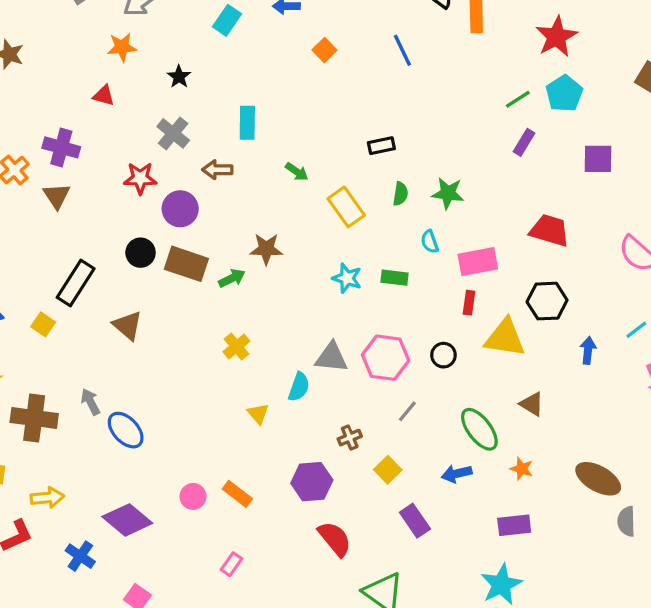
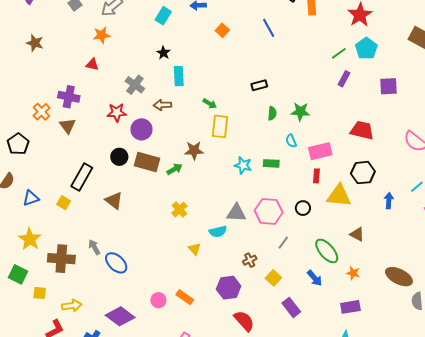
black star: (179, 77) -> (163, 53), moved
yellow rectangle: (346, 207) -> (220, 126), moved, turned 45
cyan semicircle: (299, 387) -> (218, 232), turned 60
blue arrow: (457, 474) -> (315, 278), turned -114

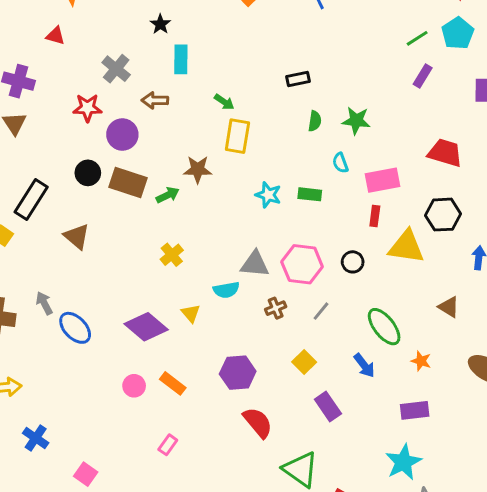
brown triangle: (357, 234) -> (449, 307), moved
brown cross: (250, 260) -> (276, 308), moved
purple diamond: (120, 316) -> (146, 327), moved

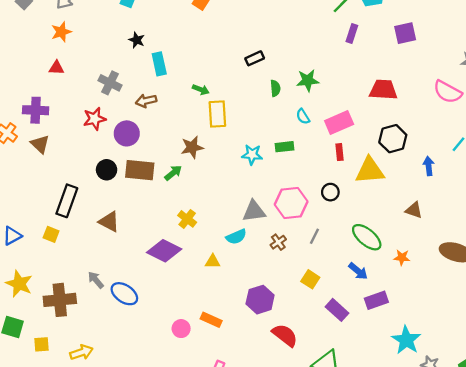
yellow triangle: (191, 313) -> (213, 262), turned -35
purple diamond: (146, 327) -> (164, 251), moved
purple rectangle: (415, 410) -> (376, 300), moved

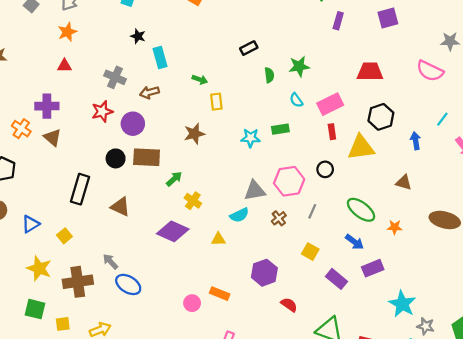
yellow rectangle: (217, 114) -> (216, 102), size x0.7
green arrow: (173, 173) -> (174, 179), moved
yellow square: (51, 234) -> (64, 236), moved, turned 32
blue ellipse: (124, 294) -> (128, 284), moved
red semicircle: (285, 335) -> (289, 305), size x0.7

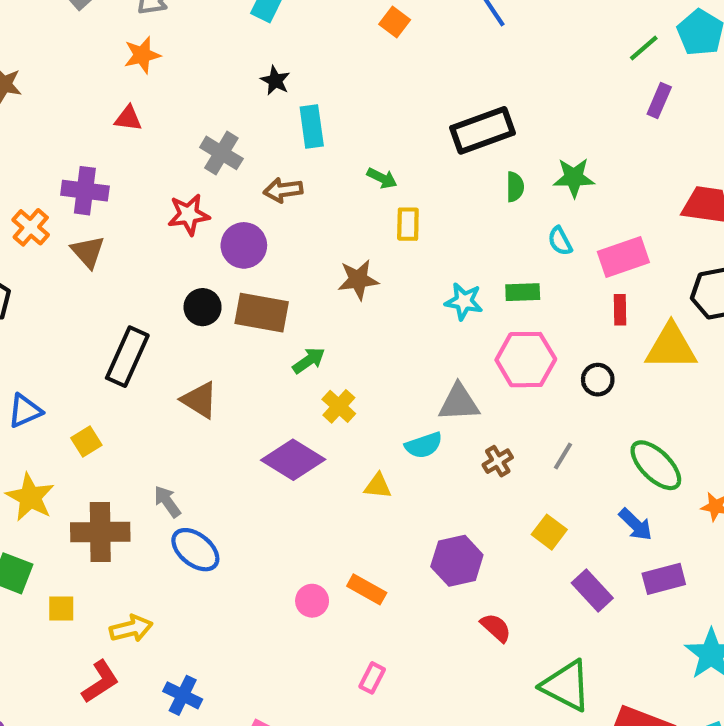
black rectangle: (249, 48) -> (483, 130), size x1.8
pink hexagon: (289, 181) -> (526, 360), moved

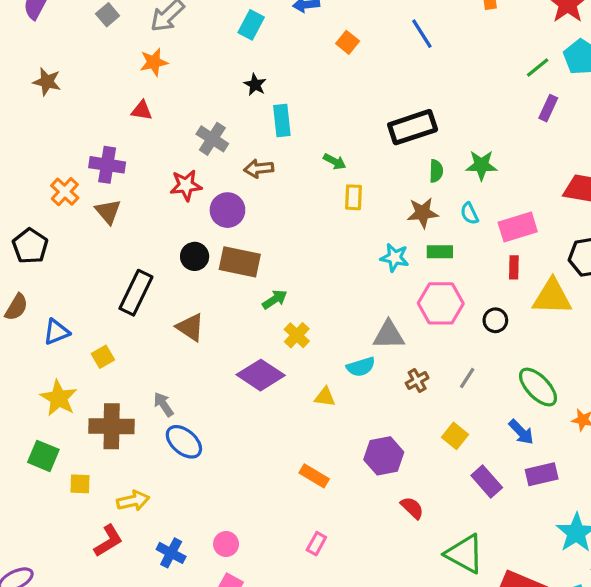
brown star: (358, 280) -> (423, 213), moved
pink circle: (312, 601) -> (226, 544), moved

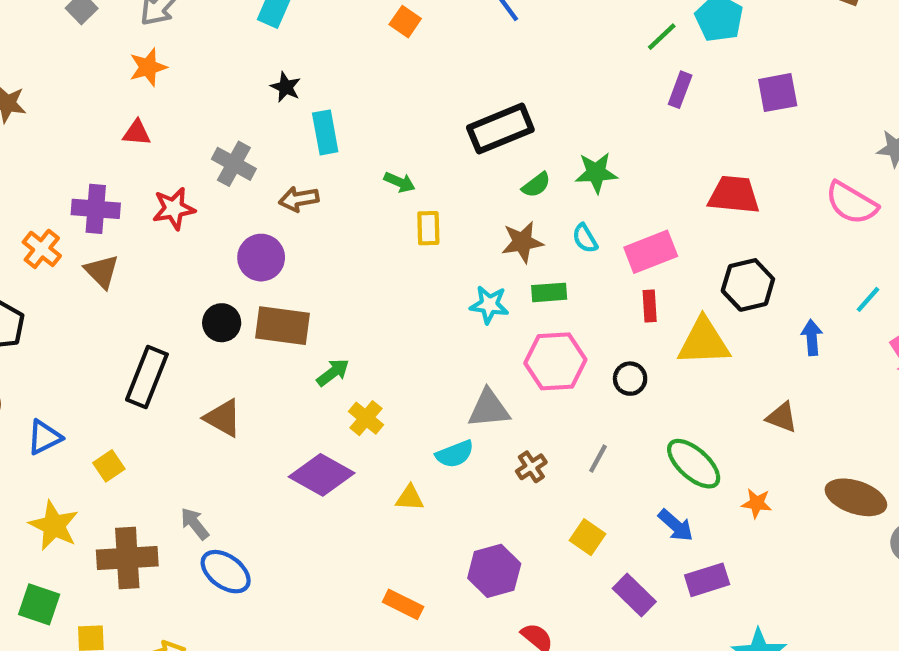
green semicircle: (436, 171) -> (536, 185), turned 55
red star: (186, 185) -> (174, 209), moved

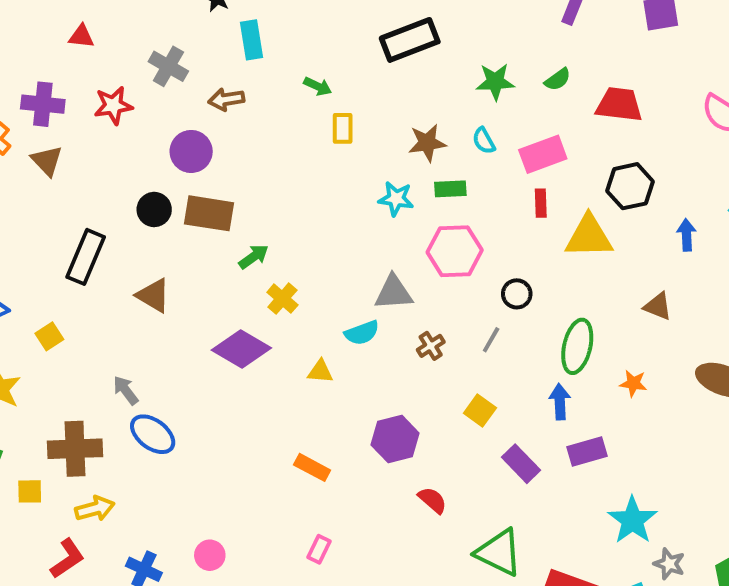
green semicircle: (536, 185) -> (558, 79), moved
black circle: (630, 379) -> (517, 294), moved
green ellipse: (694, 464) -> (577, 346), turned 60
blue arrow: (676, 525) -> (560, 402), turned -136
brown cross: (127, 558) -> (75, 449), moved

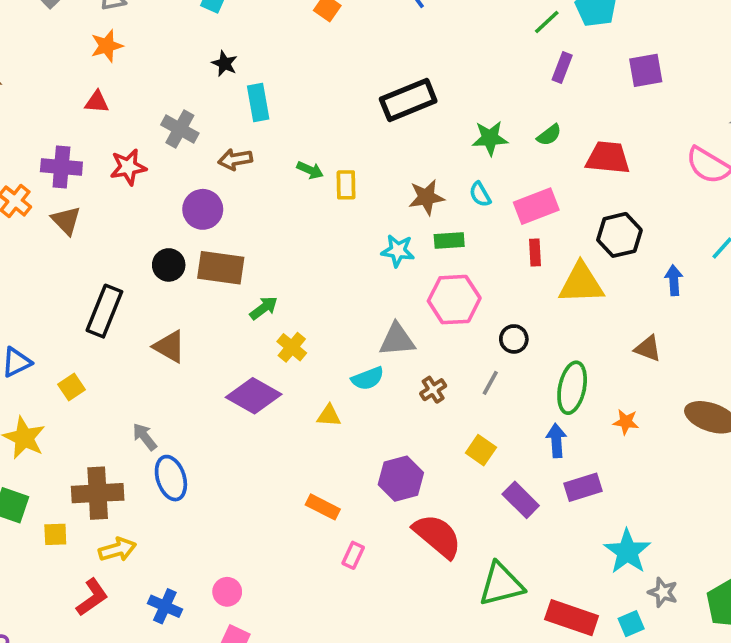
green arrow: (318, 86) -> (310, 170), moved
blue ellipse: (153, 434) -> (171, 478), turned 36
red semicircle: (432, 500) -> (437, 536), size x1.8
pink rectangle: (319, 549) -> (353, 555), moved
green triangle: (499, 552) -> (501, 584), turned -39

